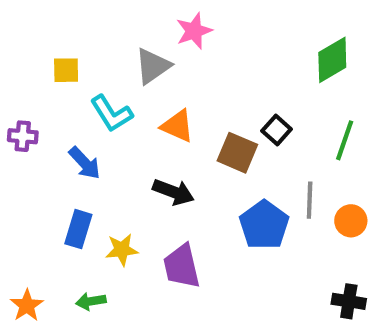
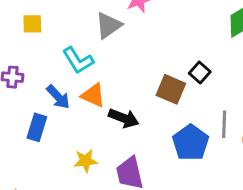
yellow square: (66, 70) -> (32, 24), moved
orange triangle: (177, 126) -> (93, 95), moved
blue rectangle: (78, 229) -> (37, 127), moved

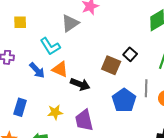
blue rectangle: (37, 127) -> (20, 107), moved

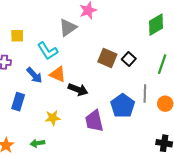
yellow square: (20, 22) -> (17, 36), moved
brown square: (111, 65) -> (107, 58), moved
blue rectangle: (20, 107) -> (18, 102), moved
purple trapezoid: (84, 120) -> (94, 121), moved

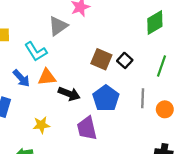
orange triangle: (58, 74) -> (47, 77), turned -30
blue pentagon: (123, 106) -> (106, 98), moved

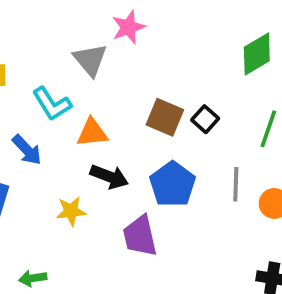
gray triangle: (58, 26) -> (90, 60), turned -35
orange triangle: (47, 77) -> (92, 133), moved
yellow star: (41, 125) -> (71, 211), moved

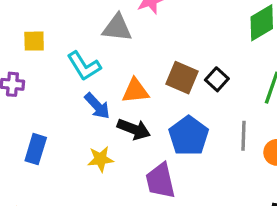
gray triangle: (90, 60) -> (117, 28), turned -44
orange triangle: (92, 133) -> (135, 91), moved
blue arrow: (27, 150) -> (97, 106), moved

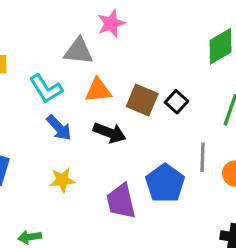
orange triangle: (135, 91) -> (98, 90), moved
black arrow: (134, 129) -> (110, 133), moved
blue pentagon: (189, 136) -> (165, 183), moved

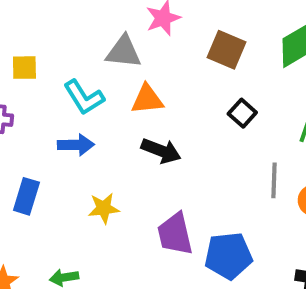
brown square: (142, 100) -> (226, 50), moved
blue arrow: (59, 128) -> (76, 145), moved, turned -48
blue pentagon: (165, 183) -> (228, 256), moved, turned 30

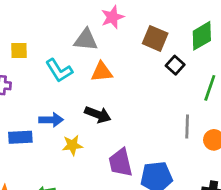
black square: (242, 113) -> (175, 65), moved
blue arrow: (76, 145) -> (51, 120), moved
black arrow: (161, 151) -> (98, 115), moved
blue rectangle: (26, 196) -> (20, 137), turned 70

